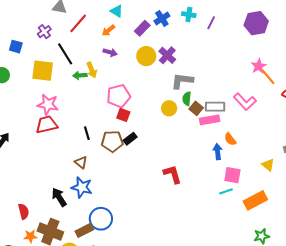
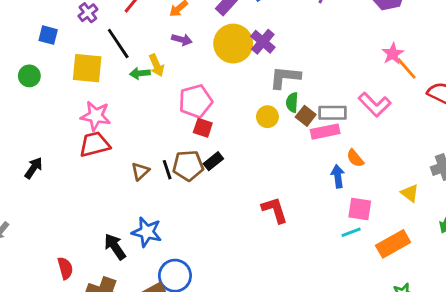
yellow circle: (146, 56) -> (233, 44), size x1.4
black line: (87, 133) -> (167, 170), moved
brown triangle: (81, 162) -> (140, 171), moved, turned 40

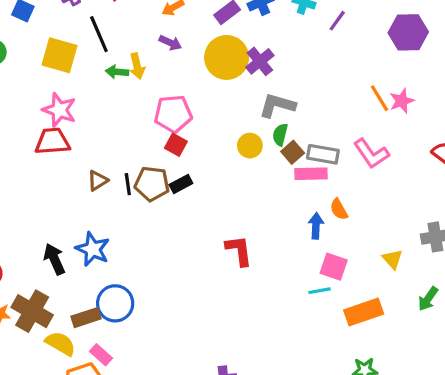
orange line: (406, 68) -> (379, 98), moved

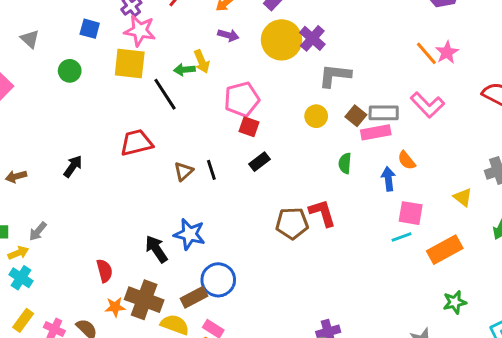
black line: (99, 34) -> (165, 94), moved
pink star: (59, 110) -> (140, 31), moved
green semicircle: (280, 135) -> (345, 163), moved
brown pentagon: (152, 184) -> (292, 223), moved

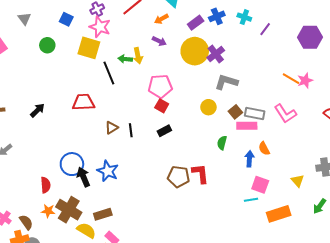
orange line: (426, 53) -> (291, 79), turned -30
blue circle: (218, 280) -> (72, 164), moved

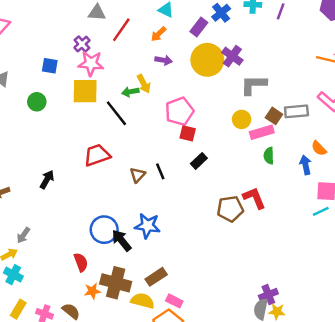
pink rectangle: (247, 126) -> (262, 132), moved

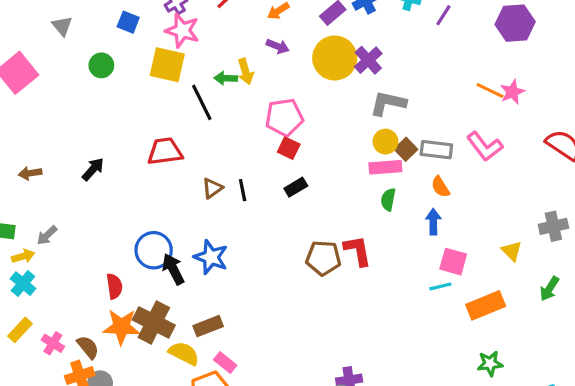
yellow circle: (242, 119) -> (385, 142), moved
orange semicircle: (319, 148) -> (440, 187), moved
orange star: (92, 291) -> (121, 327), size x1.6

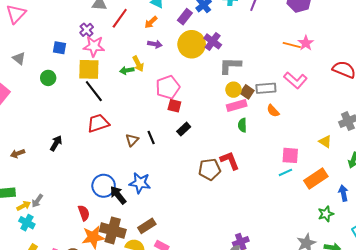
black line: (202, 102) -> (94, 91), moved
blue arrow: (433, 222) -> (343, 193), moved
gray arrow: (47, 235) -> (37, 201), moved

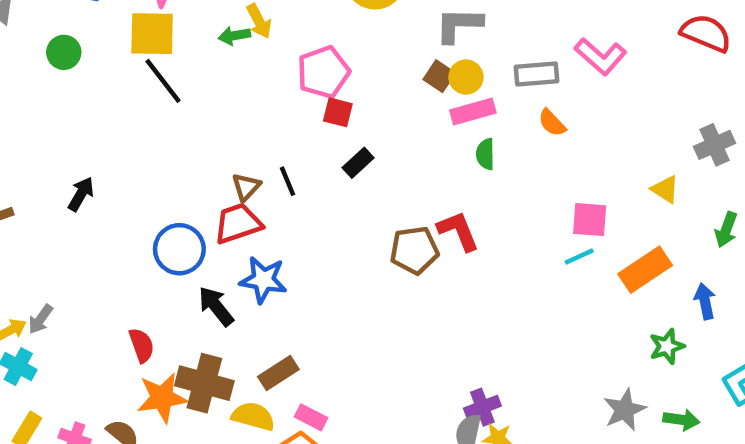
brown square: (247, 92) -> (439, 76), moved
red trapezoid: (98, 123) -> (238, 223), moved
blue circle: (104, 186) -> (179, 249), moved

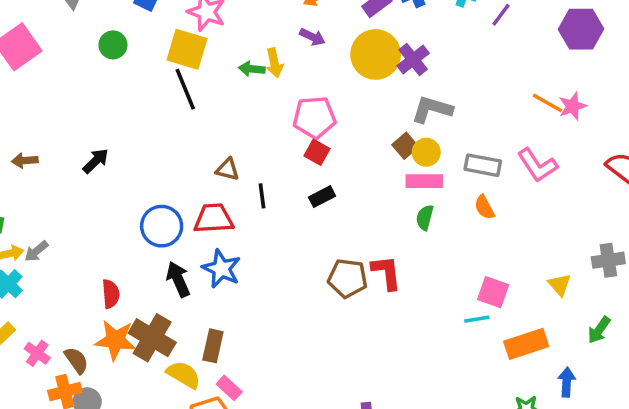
brown triangle: (246, 187) -> (227, 169), moved, turned 45
brown rectangle: (278, 373) -> (213, 346), turned -60

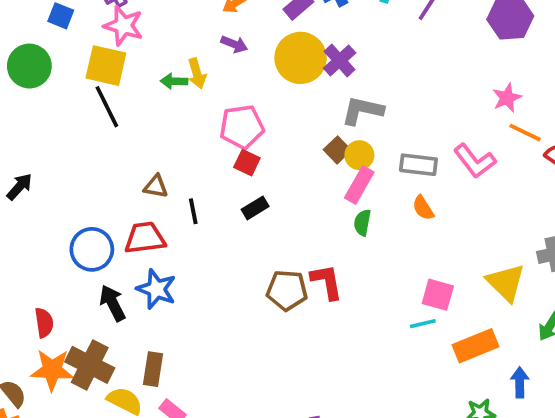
green circle: (113, 45) -> (29, 66), size x1.5
orange line: (547, 103) -> (525, 133), moved
pink rectangle: (424, 181) -> (359, 185), turned -56
yellow triangle: (560, 285) -> (506, 282), size x1.6

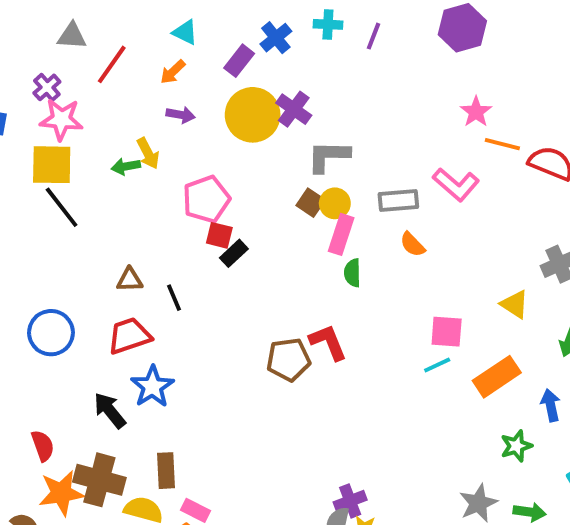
black rectangle: (255, 208) -> (234, 253), moved
blue circle: (92, 249) -> (51, 333), moved
yellow triangle: (506, 282) -> (515, 304), size x0.7
blue star: (156, 289) -> (152, 387), turned 30

